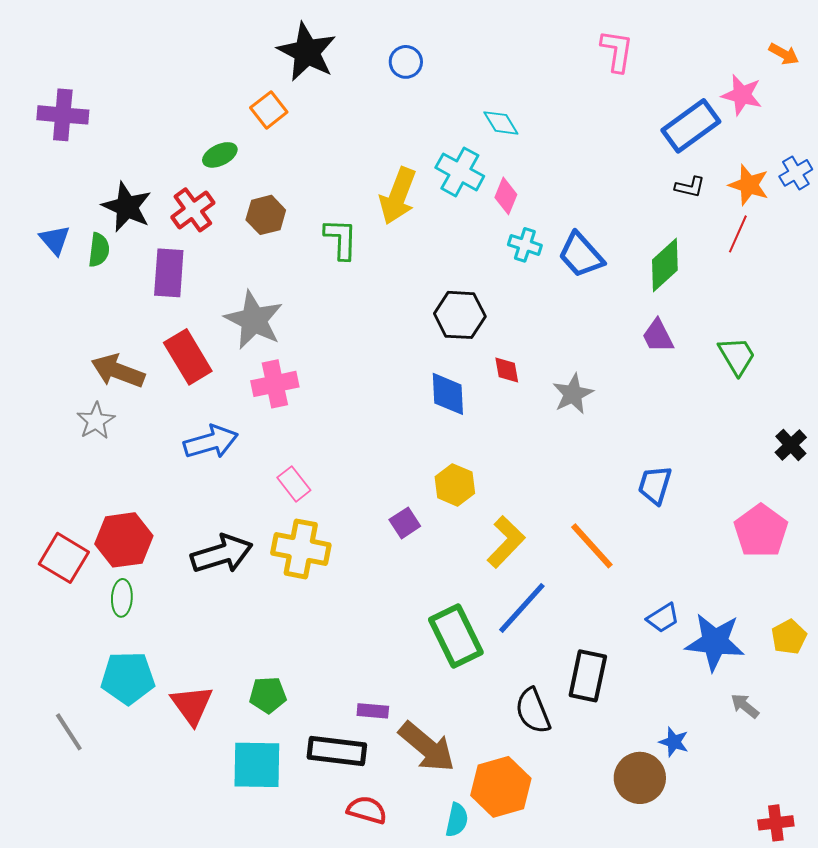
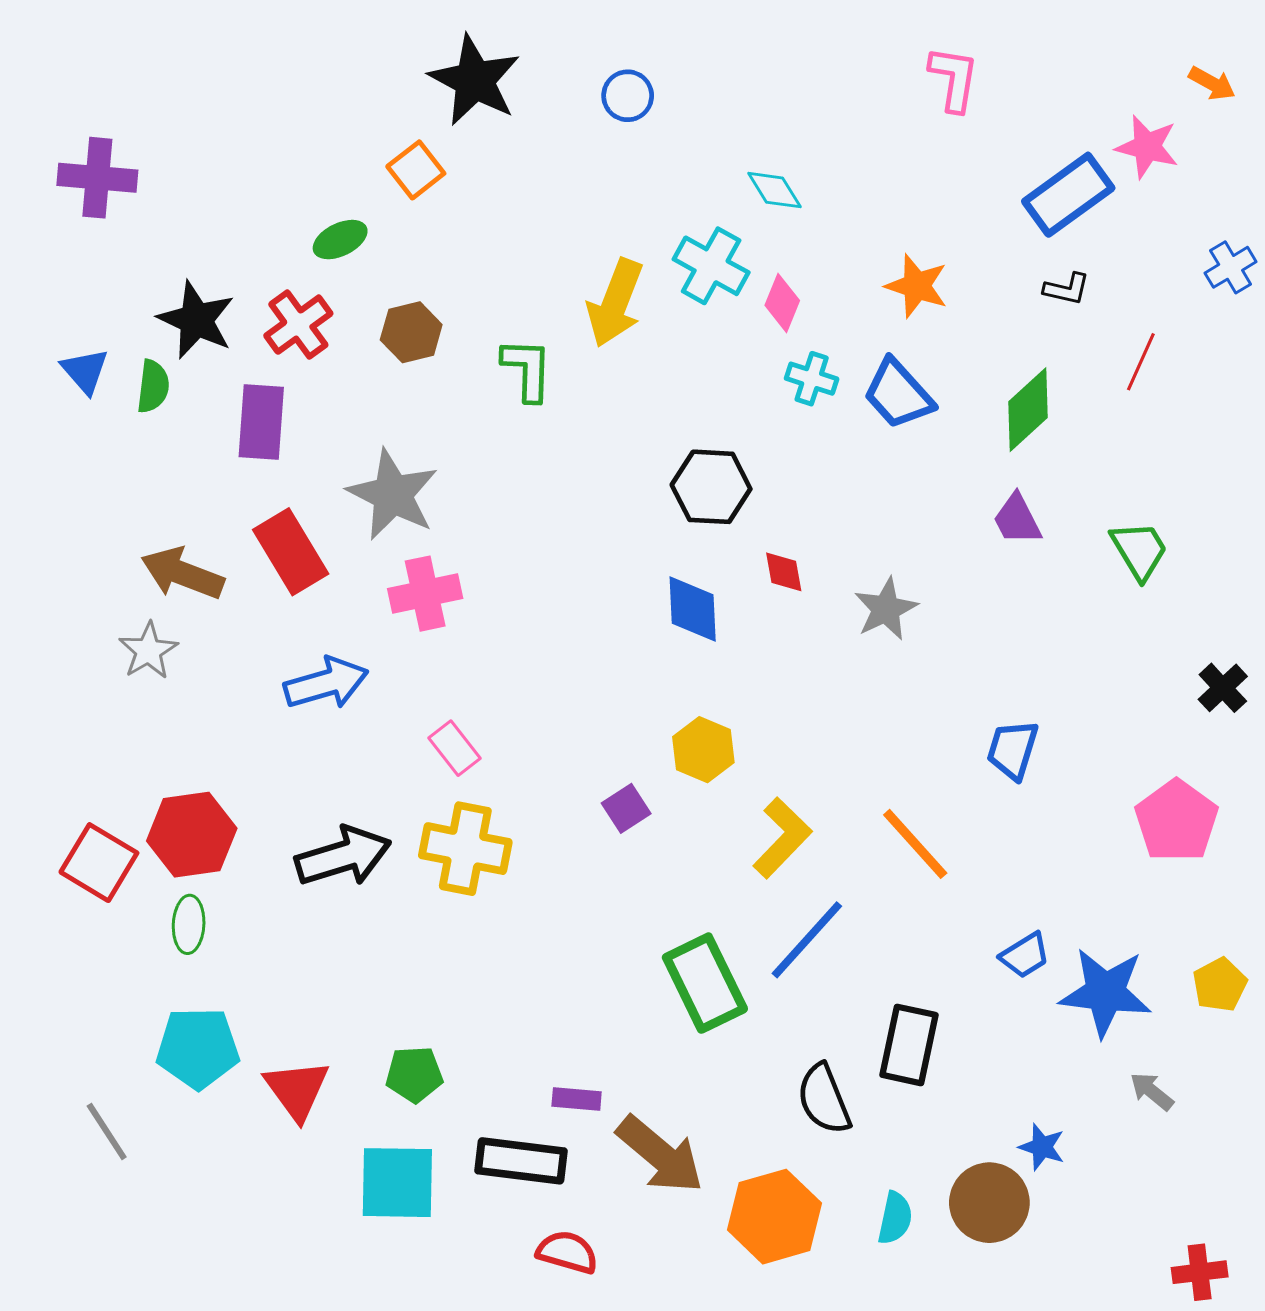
orange star: (749, 185) -> (917, 286), moved
cyan semicircle: (457, 820) -> (895, 1218), moved

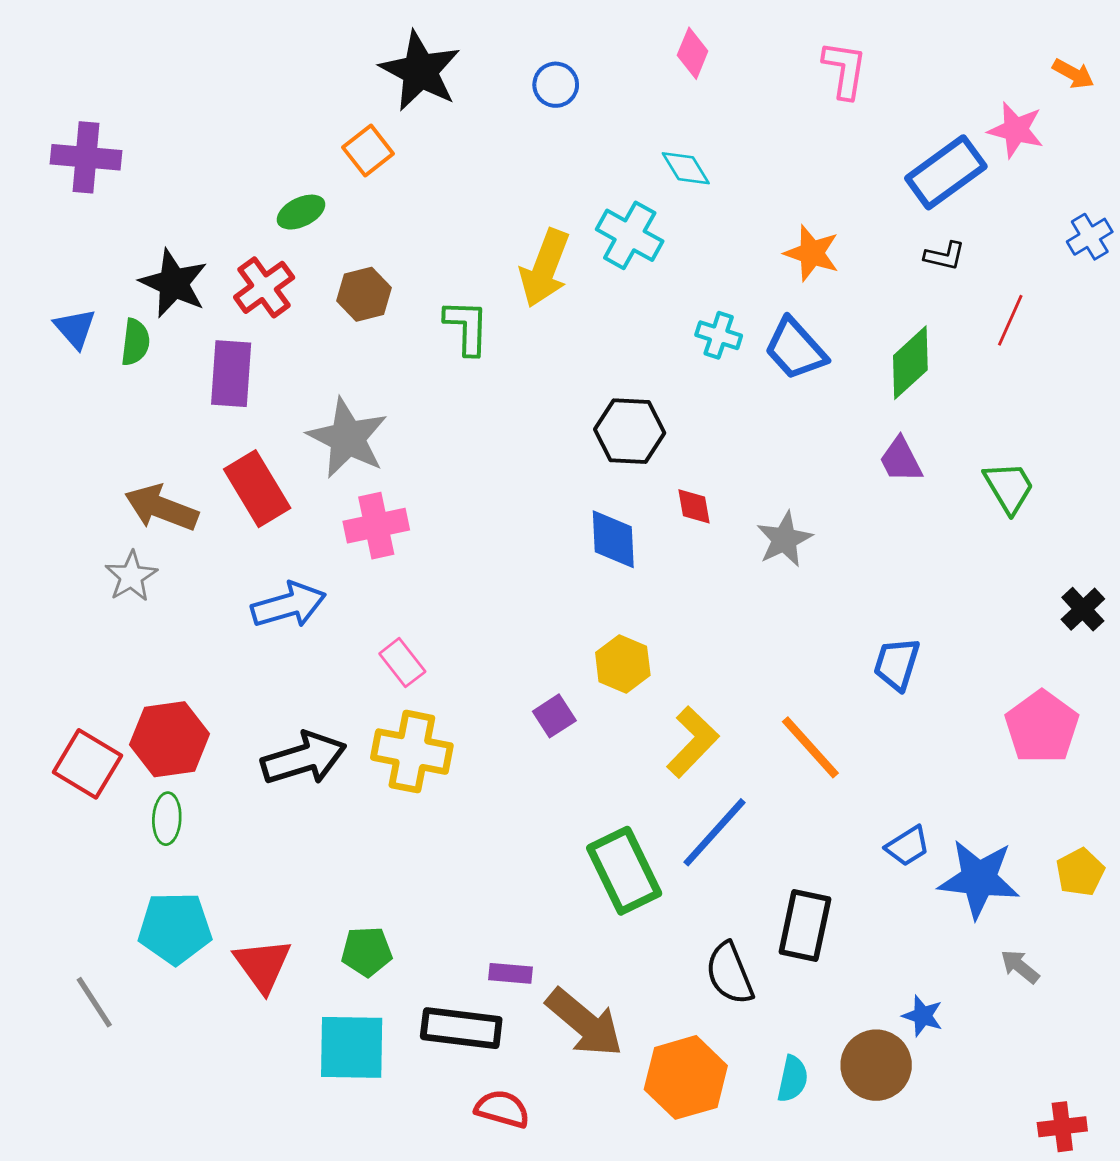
pink diamond: (782, 303) -> (693, 53), moved

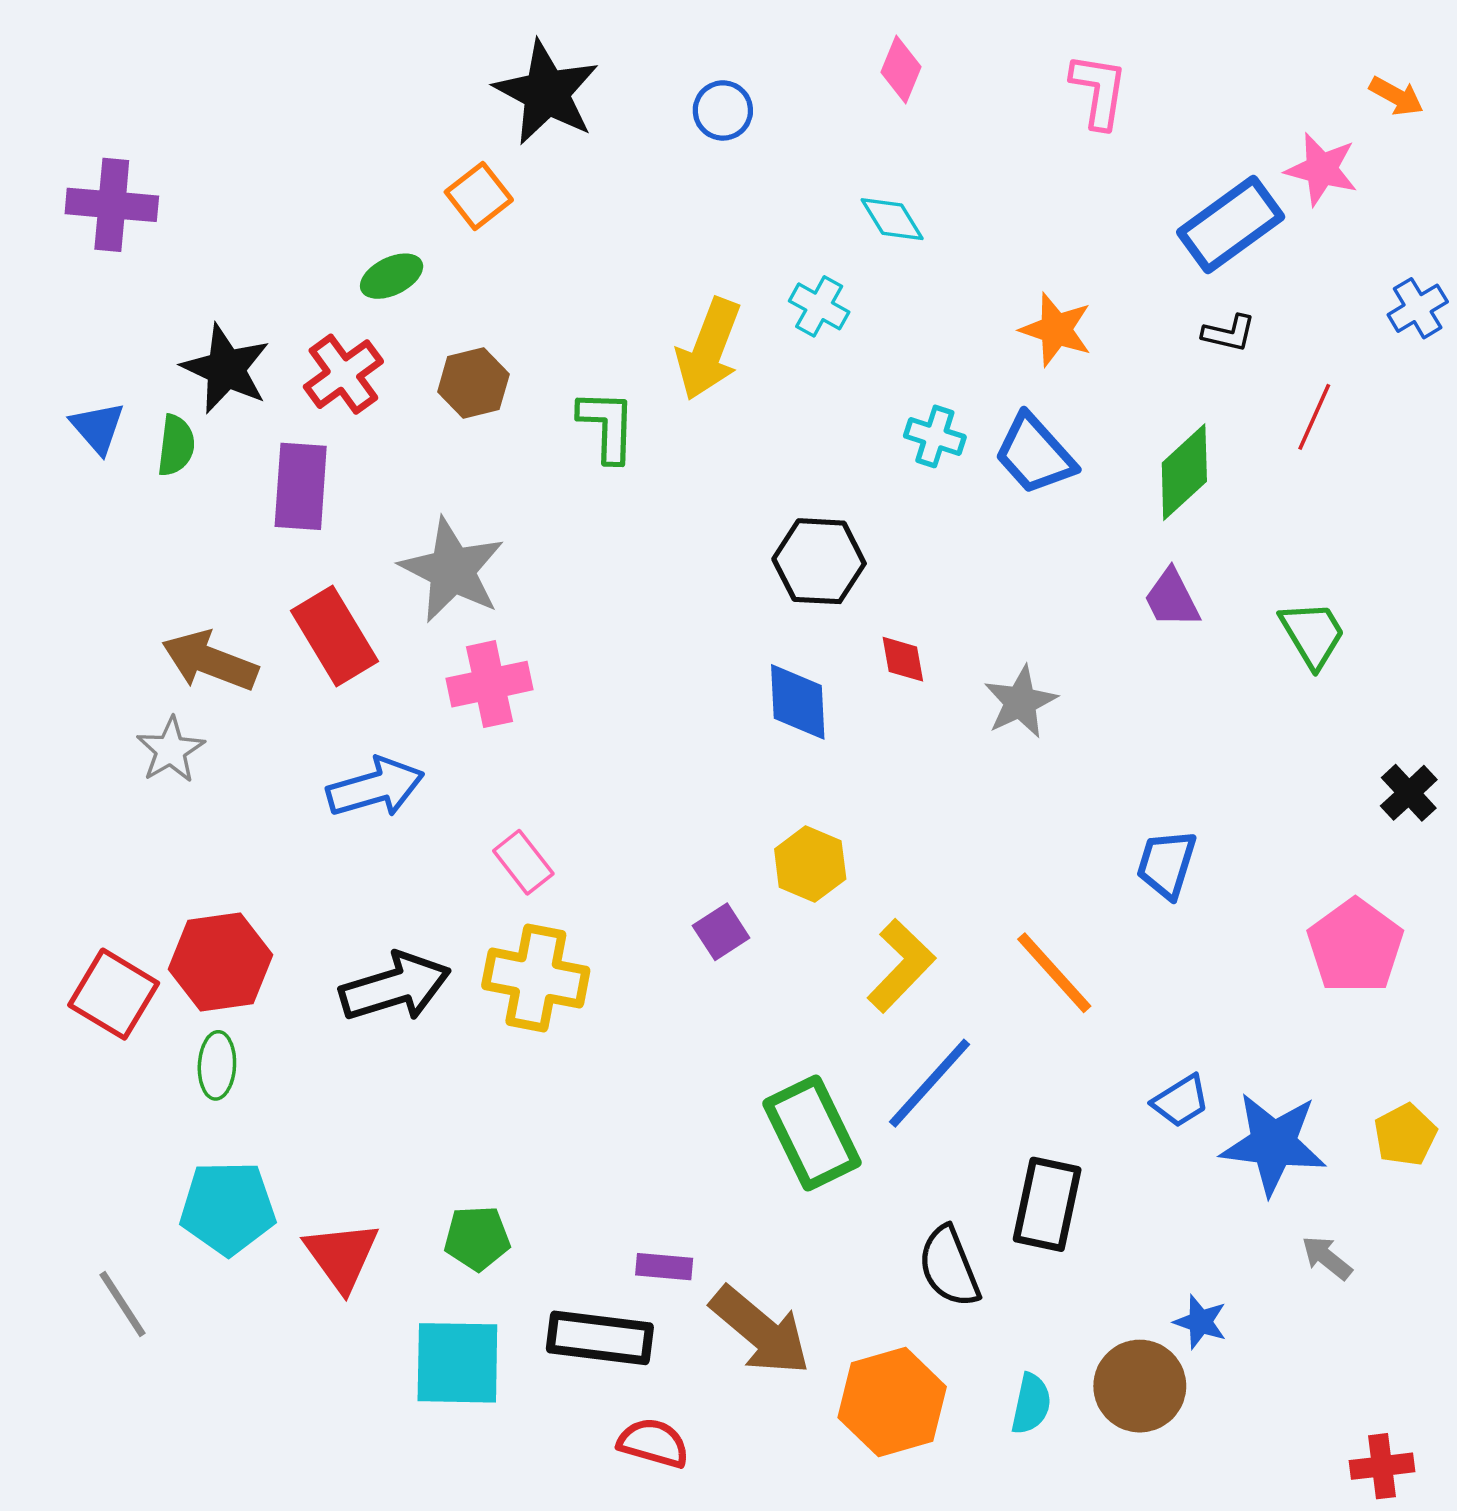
cyan cross: (630, 235) -> (819, 306), size x0.7

